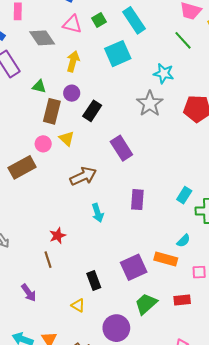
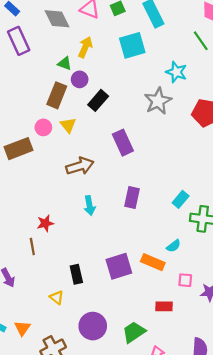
green triangle: (39, 86) -> (65, 63), moved
green trapezoid: (146, 304) -> (134, 332), moved

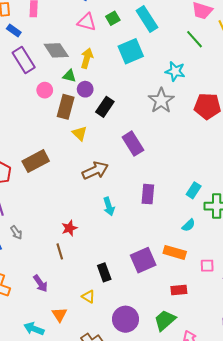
gray diamond: (57, 19) -> (56, 50), moved
pink circle: (43, 127) -> (45, 90), moved
cyan semicircle: (174, 246) -> (189, 225), moved
red rectangle: (164, 306) -> (179, 290), moved
orange triangle: (22, 328) -> (60, 315), moved

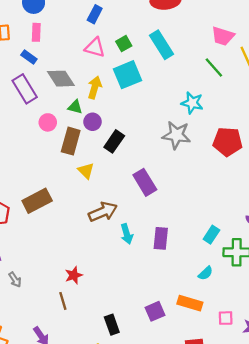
blue rectangle: (14, 30) -> (29, 57), moved
cyan square: (131, 51) -> (128, 75), moved
gray star: (161, 101) -> (176, 135), turned -30
cyan arrow: (109, 206) -> (127, 234), moved
purple square: (143, 260) -> (155, 311), size x0.7

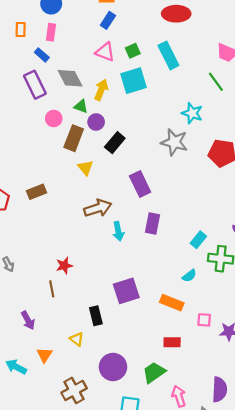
brown rectangle: (37, 201) -> (36, 192), size x0.7
purple rectangle: (161, 238) -> (152, 224), moved
purple square: (155, 311) -> (126, 291), moved, size x1.4

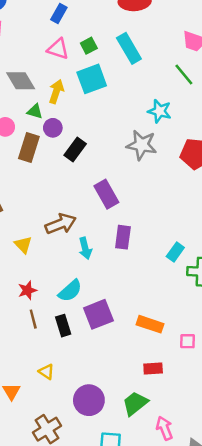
yellow triangle: (85, 168) -> (23, 245), moved
cyan semicircle: (189, 276) -> (70, 291), moved, size x1.5
brown line: (52, 289) -> (33, 319), moved
black rectangle: (96, 316) -> (63, 326), moved

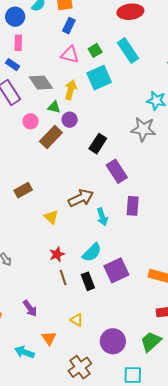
brown rectangle: (29, 148) -> (51, 137), turned 30
black rectangle: (75, 150) -> (98, 144), moved

